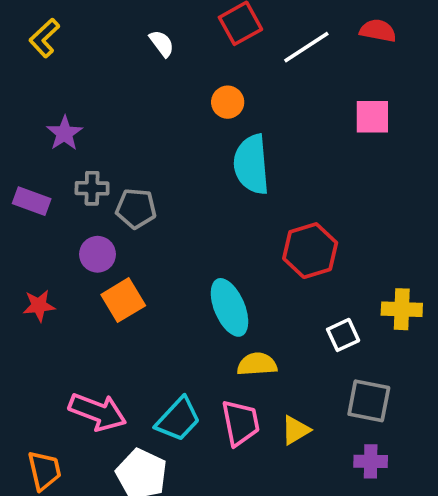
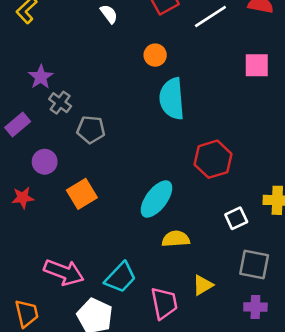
gray cross: (92, 188) -> (60, 103), moved, turned 35
purple rectangle: (32, 201) -> (18, 124), turned -60
purple circle: (98, 254) -> (45, 162), moved
cyan ellipse: (229, 307) -> (156, 199), turned 60
pink trapezoid: (240, 423) -> (164, 303), moved

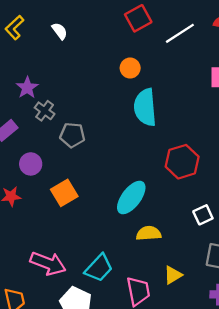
white semicircle: (109, 14) -> (60, 31), moved

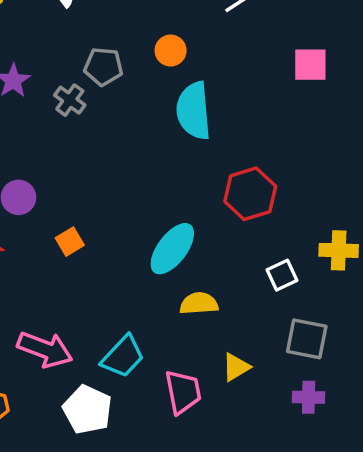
gray cross: (45, 111) -> (70, 100), moved
gray pentagon: (72, 135) -> (103, 66), moved
orange square: (64, 193) -> (70, 242), size x0.7

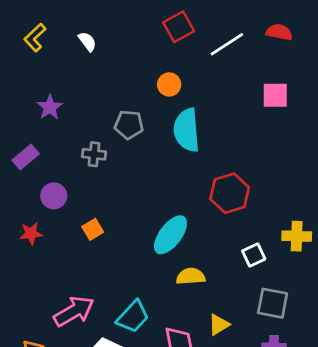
gray pentagon: (103, 66) -> (129, 125), moved
gray cross: (70, 100) -> (94, 154), moved, turned -30
pink arrow: (45, 349) -> (74, 311), turned -51

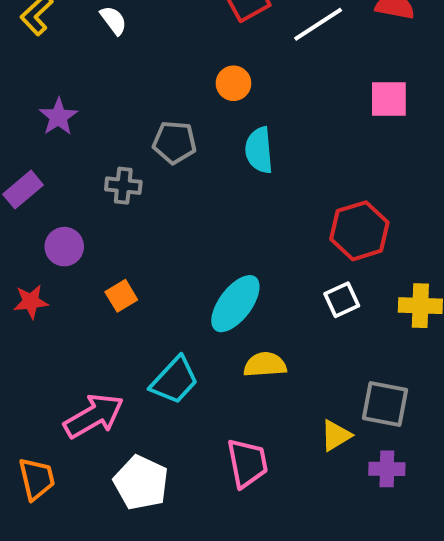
cyan semicircle: (187, 130) -> (259, 150), size x0.7
red hexagon: (230, 193) -> (359, 231), moved
white square: (254, 255) -> (342, 300), moved
cyan trapezoid: (133, 317) -> (174, 380), moved
yellow triangle: (219, 325) -> (336, 435), moved

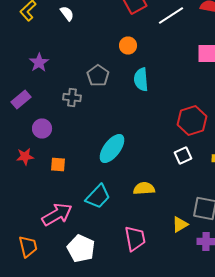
gray pentagon: (174, 142) -> (98, 76), turned 30
orange square: (121, 296) -> (58, 164), moved, turned 35
cyan ellipse: (235, 304) -> (112, 148), moved

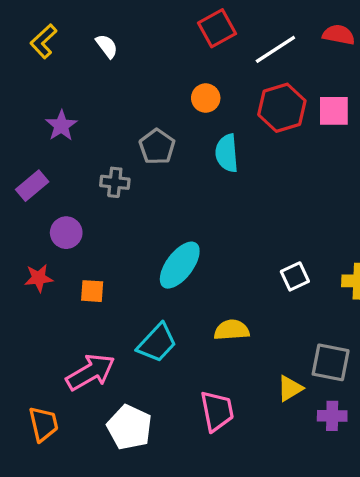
red hexagon: (192, 120) -> (282, 108), moved

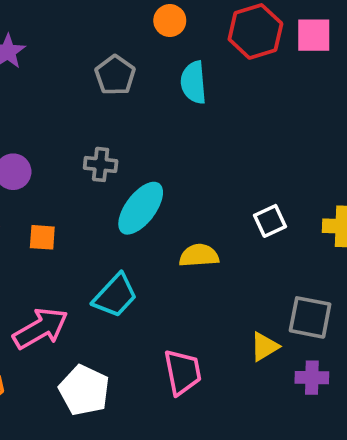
gray cross: (115, 182) -> (101, 164), moved
yellow semicircle: (232, 330) -> (199, 256), moved

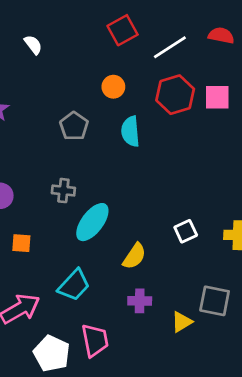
yellow semicircle: (199, 256) -> (134, 256), turned 128
pink trapezoid: (183, 372) -> (95, 340), moved
purple cross: (312, 378) -> (140, 301), moved

